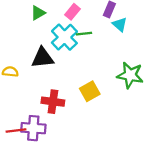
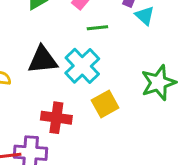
cyan cross: (64, 37) -> (82, 66), moved
green star: (130, 75) -> (158, 83), turned -30

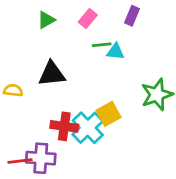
cyan triangle: (145, 16) -> (115, 52), moved, turned -36
cyan cross: (82, 66) -> (88, 128), moved

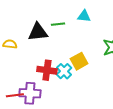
green line: (102, 45) -> (58, 24), moved
cyan cross: (88, 128) -> (64, 71), size x0.7

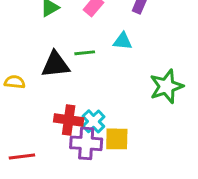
yellow square: (79, 61) -> (117, 139), moved, turned 30
purple cross: (30, 93) -> (86, 143), moved

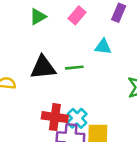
green line: (85, 53) -> (74, 68), moved

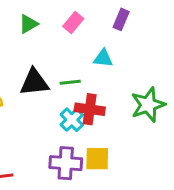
red cross: (55, 117) -> (90, 109), moved
cyan cross: (77, 118) -> (72, 120), moved

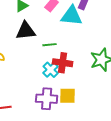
cyan triangle: (103, 58) -> (72, 16), moved, size x1.6
black triangle: (34, 82) -> (26, 31), moved

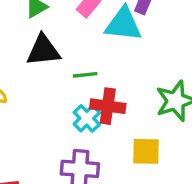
yellow square: (68, 96) -> (146, 151), moved

